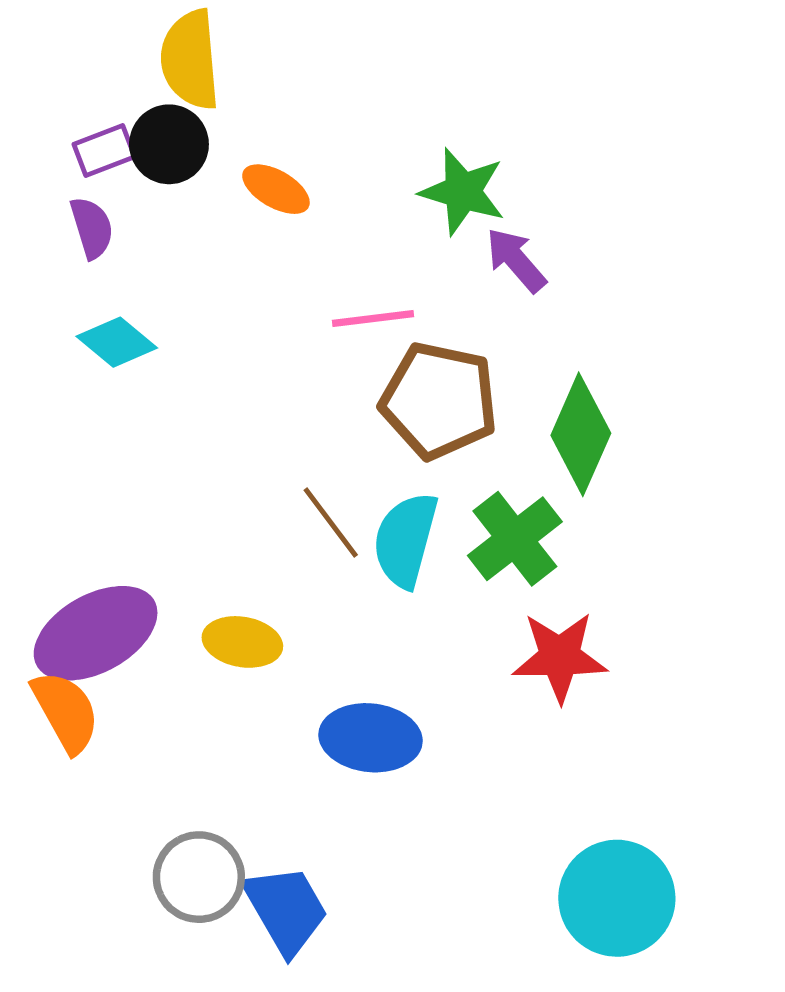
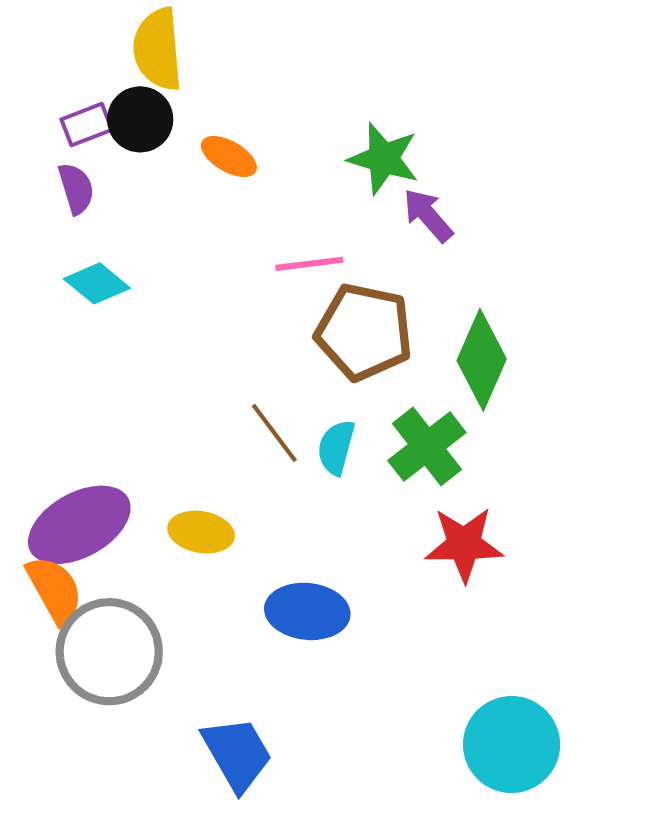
cyan semicircle: (405, 540) -> (336, 447), size x0.7
gray circle: (199, 877) -> (109, 652), moved, size x1.4

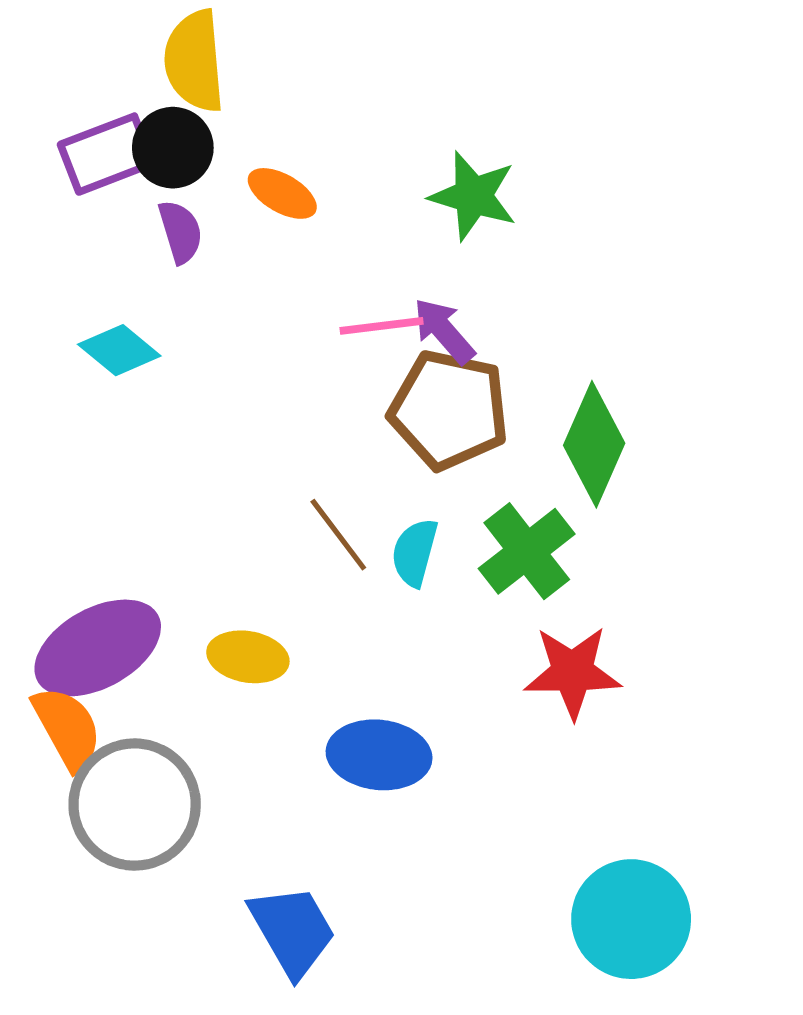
purple rectangle: (87, 125) -> (107, 154), size x1.5
purple semicircle: (76, 189) -> (180, 232), moved
purple arrow: (428, 215) -> (444, 331), moved

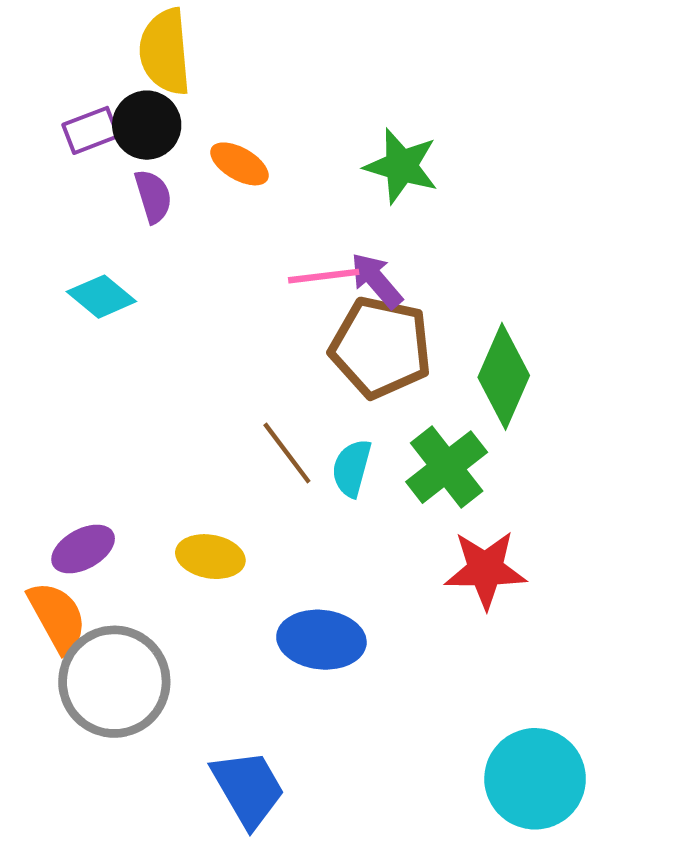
purple rectangle: (107, 154) -> (91, 130), size x0.7
purple ellipse: (98, 648) -> (83, 549), size x0.6

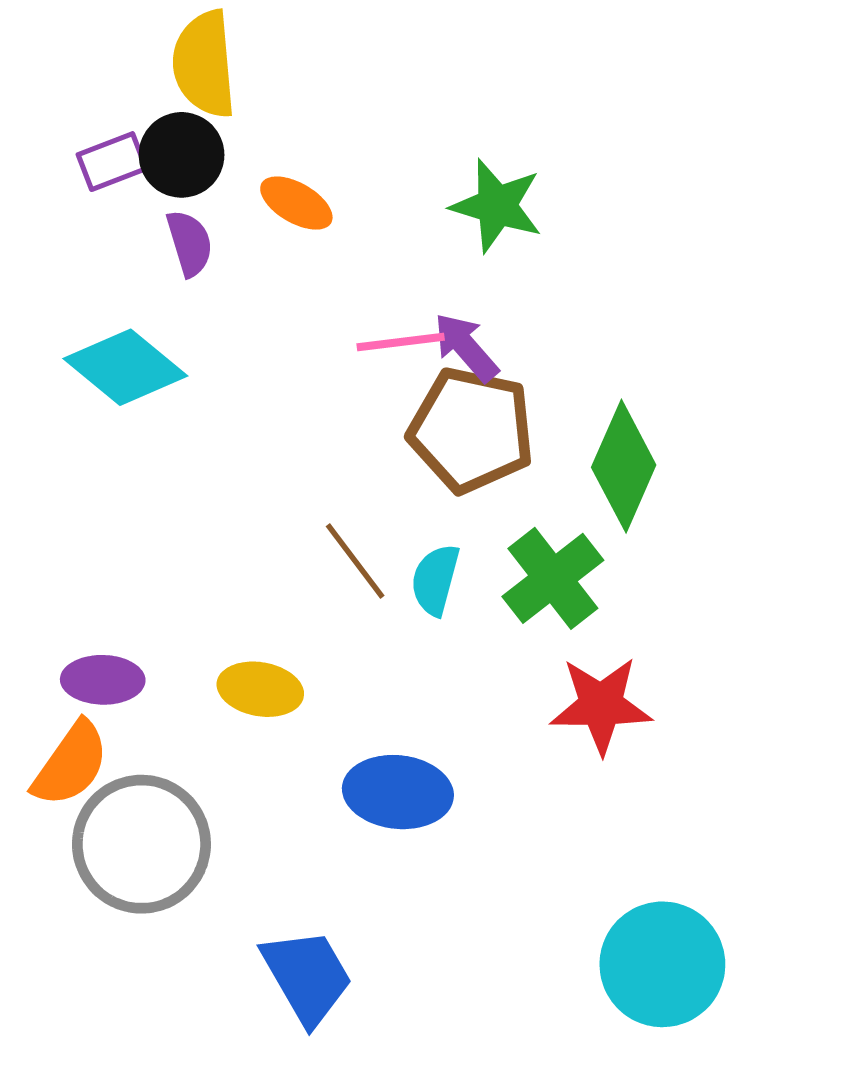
cyan diamond: (101, 297) -> (125, 367), size x1.4
purple ellipse: (83, 549) -> (103, 680), turned 30
orange semicircle: (57, 617) -> (71, 764), turned 64

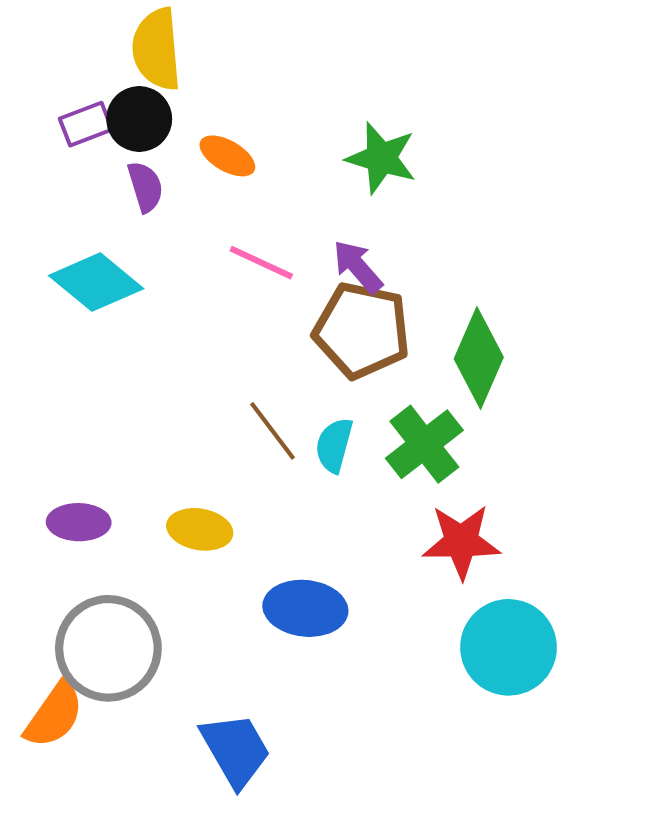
pink line: (401, 342) -> (261, 263), moved, turned 32
orange semicircle: (71, 764) -> (54, 715), moved
cyan circle: (662, 964) -> (509, 647), moved

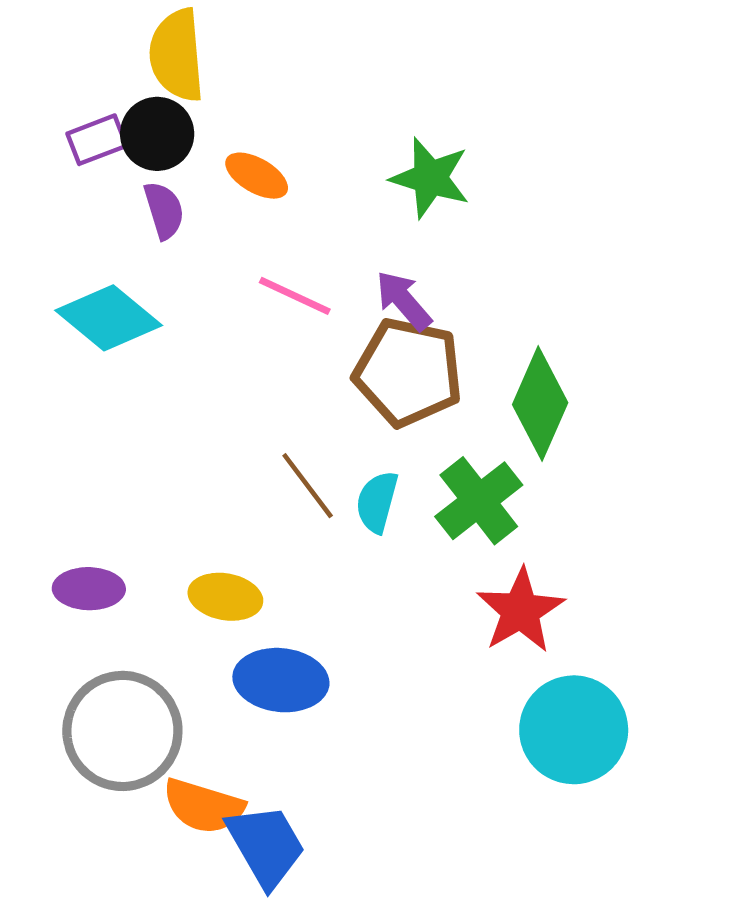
red star: (461, 542) -> (520, 611), turned -30
blue ellipse: (305, 608) -> (281, 680), moved
orange semicircle: (54, 715) -> (203, 806), moved, turned 72

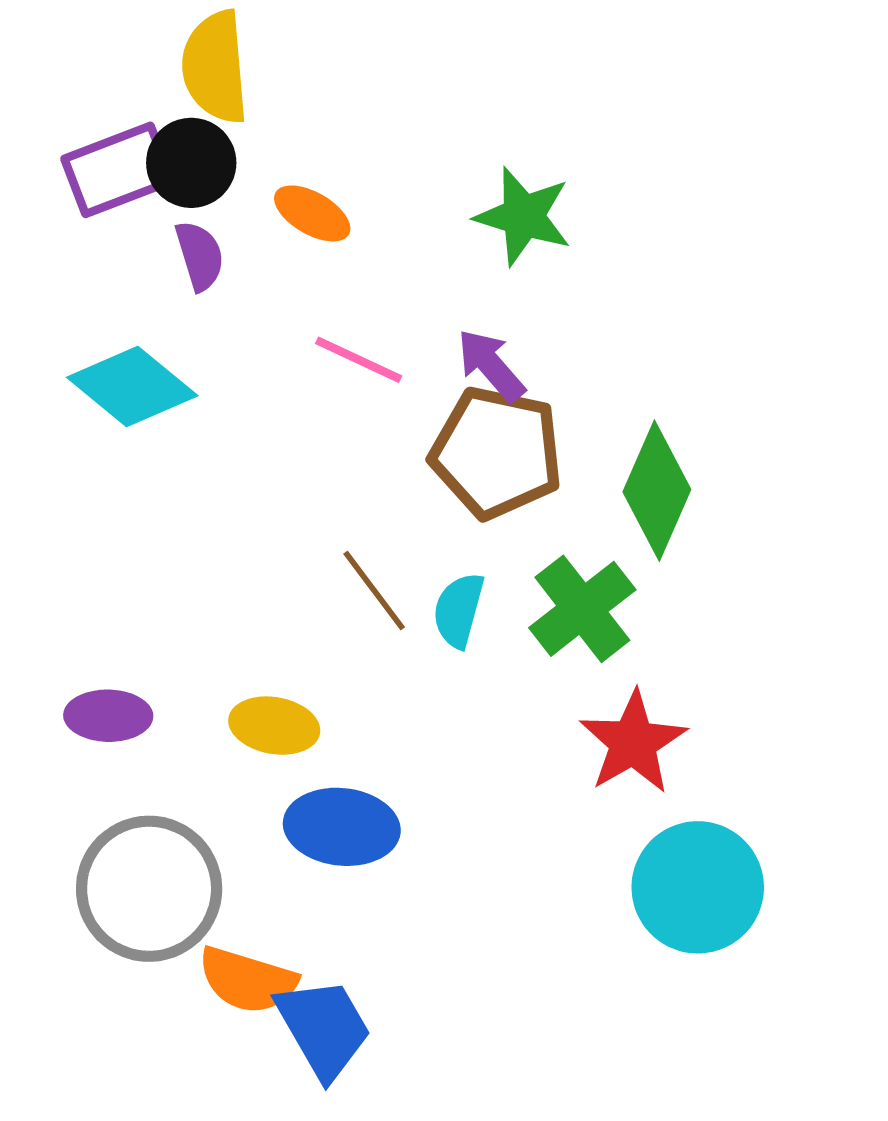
purple rectangle: (97, 140) -> (118, 170), size x1.5

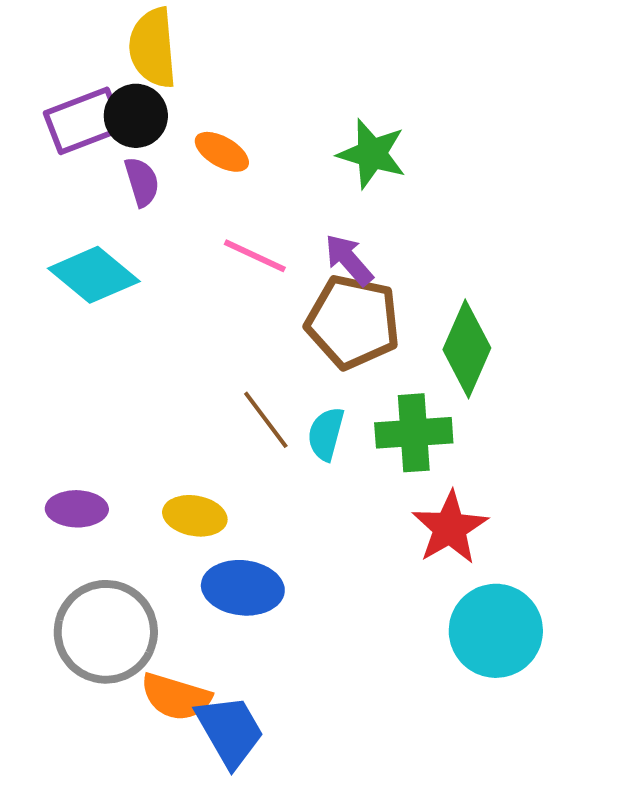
green cross: (582, 609) -> (414, 433), turned 34

